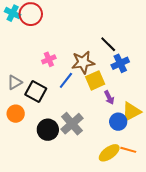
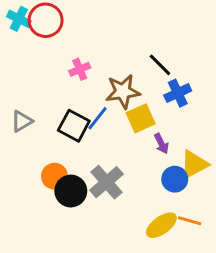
pink cross: (49, 59) -> (80, 69), moved
black square: (36, 91) -> (74, 126), moved
orange circle: (16, 114) -> (54, 176), moved

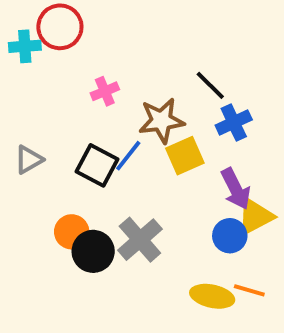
cyan cross: (19, 19) -> (25, 46), moved, turned -30
purple arrow: (161, 144) -> (236, 189), moved, size x1.5
yellow ellipse: (161, 225) -> (212, 296), turned 48

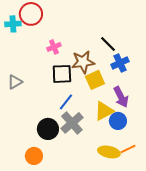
blue line: (128, 156) -> (66, 102), moved
black square: (97, 165) -> (62, 74), moved, turned -30
yellow triangle: (255, 216) -> (104, 111), moved
orange circle: (72, 232) -> (34, 156), moved
orange line: (249, 290) -> (128, 149), turned -42

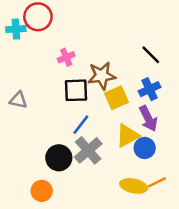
black line: (108, 44) -> (151, 55), moved
blue cross: (120, 63) -> (150, 89), moved
gray triangle: (15, 82) -> (18, 100), turned 42

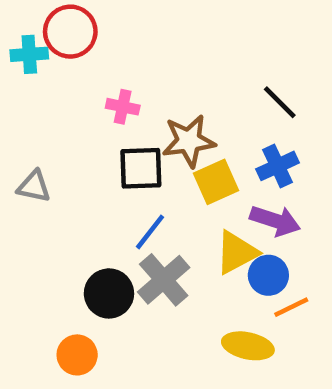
pink cross: (66, 57) -> (123, 107), turned 35
purple arrow: (148, 119) -> (275, 221), turned -45
orange line: (157, 182) -> (291, 307), moved

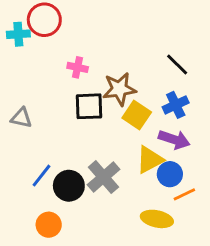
yellow square: (216, 182) -> (137, 115), turned -32
blue line: (150, 232) -> (41, 176), moved

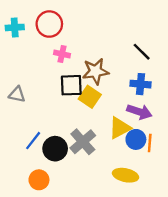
red circle: (44, 20) -> (49, 24), moved
blue cross: (176, 105) -> (141, 84), turned 30
yellow square: (137, 115) -> (90, 97), moved
orange line: (184, 194) -> (150, 143), moved, turned -60

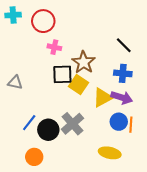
cyan cross: (15, 27) -> (13, 15), moved
brown star: (95, 71) -> (84, 62), turned -30
yellow triangle: (120, 128) -> (103, 98), moved

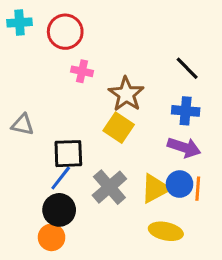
black square: (62, 74) -> (68, 154), moved
yellow triangle: (103, 98) -> (155, 189), moved
blue line: (29, 123) -> (61, 178), moved
black circle: (48, 130) -> (59, 210), moved

